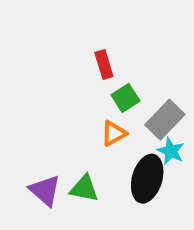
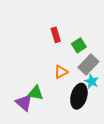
green square: (126, 98) -> (79, 45), moved
green triangle: (84, 188) -> (36, 93), moved

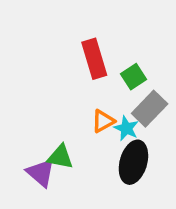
red rectangle: (56, 35) -> (94, 59), size x1.5
cyan star: (92, 81) -> (126, 128), moved

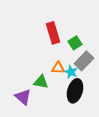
orange triangle: (103, 121) -> (58, 68), turned 32
green triangle: (60, 157) -> (41, 82), moved

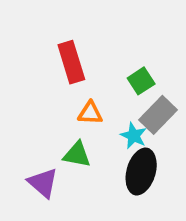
red rectangle: (53, 33) -> (71, 62), moved
orange triangle: (58, 68) -> (90, 113), moved

